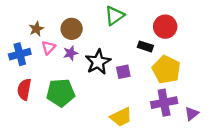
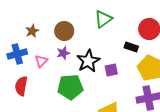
pink triangle: (48, 48) -> (41, 61), moved
green pentagon: (61, 93) -> (70, 87), moved

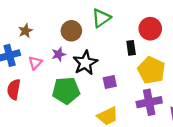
brown circle: (64, 31) -> (71, 31), moved
black rectangle: (131, 47) -> (131, 48), turned 64
purple square: (111, 70) -> (110, 82), moved

